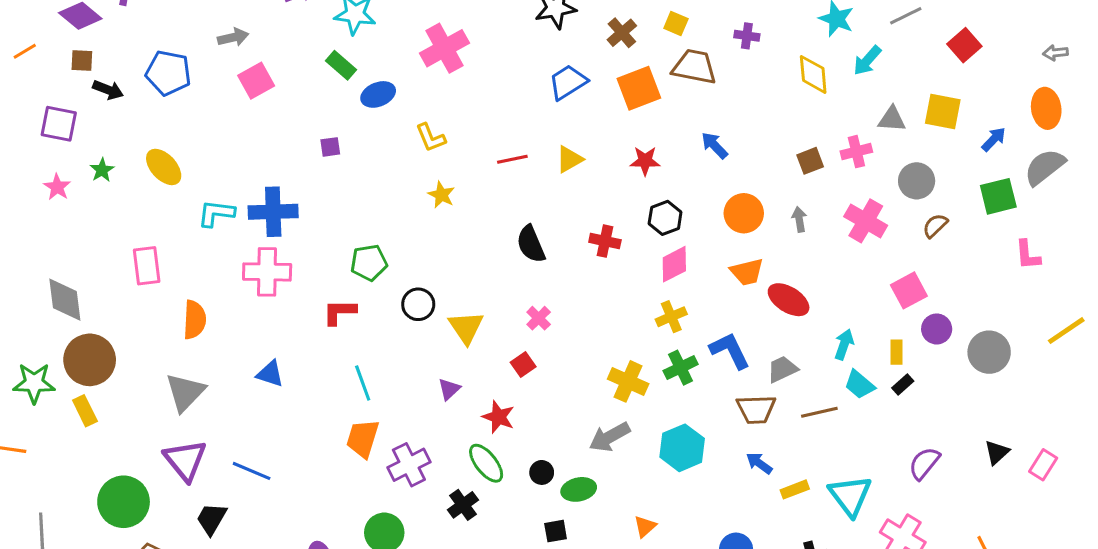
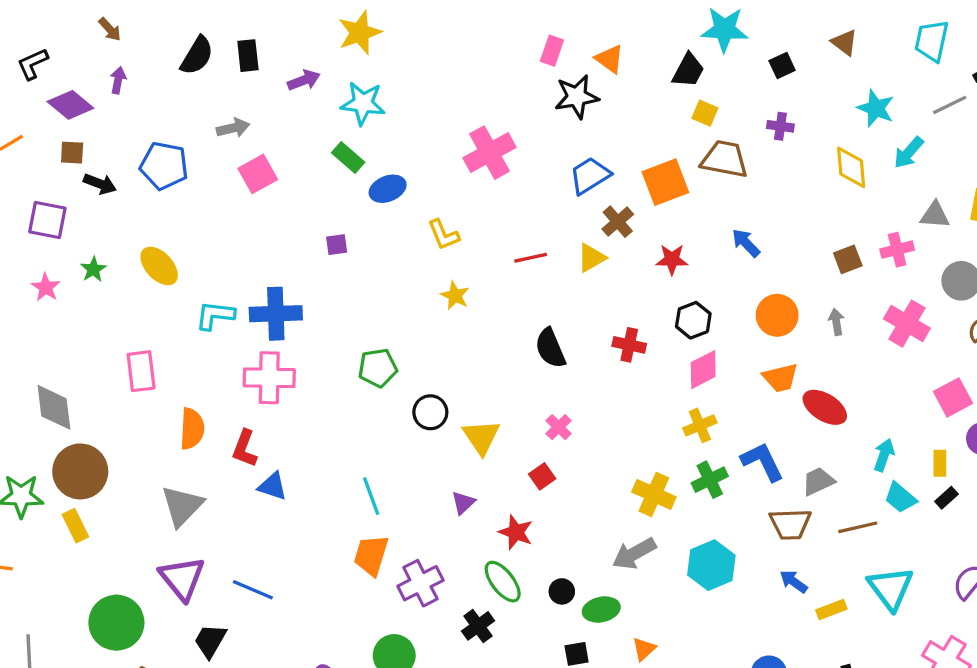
brown cross: (622, 33) -> (618, 222), moved
pink cross: (444, 48) -> (490, 153), moved
red L-shape: (340, 312) -> (245, 448), moved, turned -69
cyan triangle: (850, 496) -> (891, 588), moved
orange triangle: (645, 526) -> (644, 649), moved

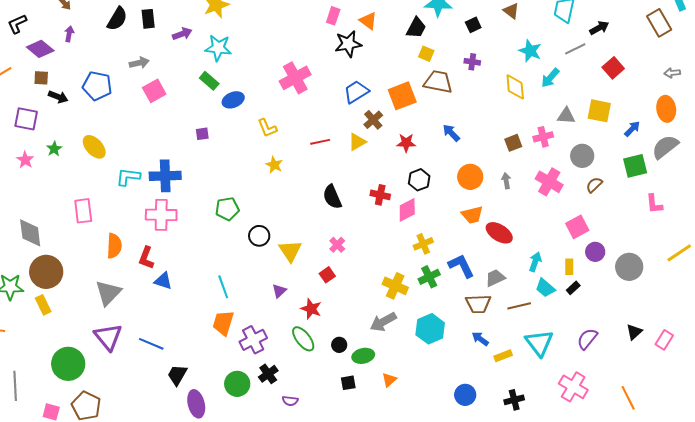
pink diamond: (703, 370) -> (407, 210), moved
black cross: (478, 626) -> (268, 374), moved
black trapezoid: (210, 641) -> (177, 375), moved

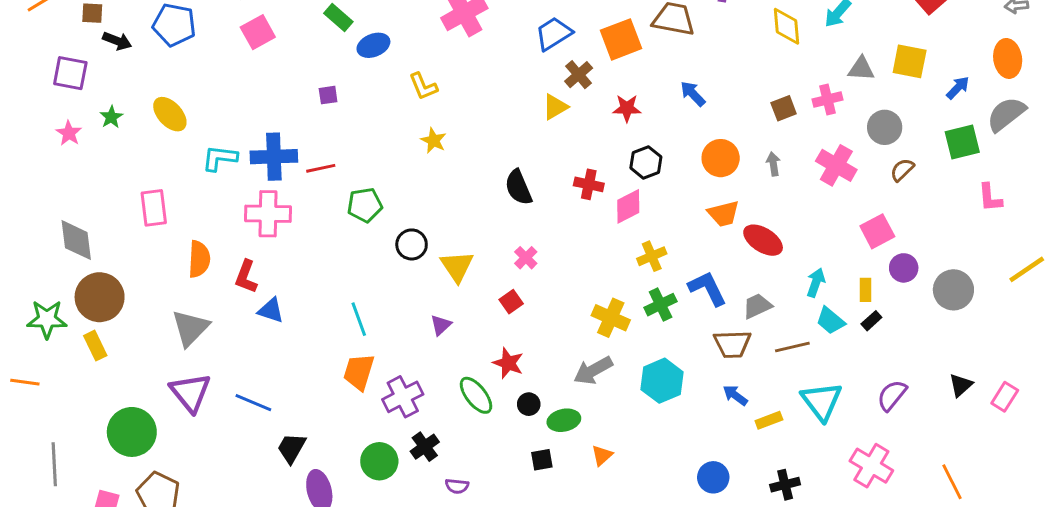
red line: (320, 142) -> (321, 168), moved
red star: (311, 309) -> (508, 363), moved

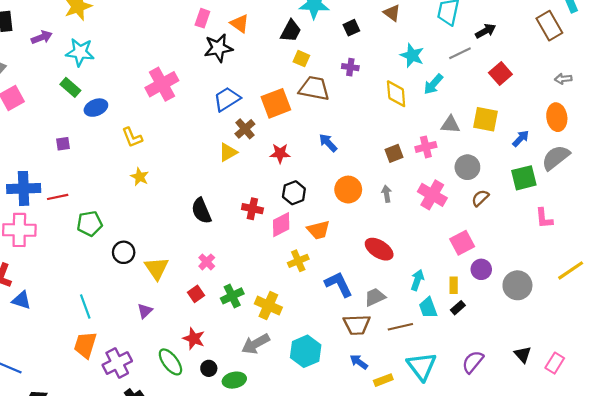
orange trapezoid: (724, 214) -> (318, 230), moved
green cross: (661, 305) -> (232, 296), moved
cyan trapezoid: (830, 321) -> (428, 308), turned 30
black triangle: (961, 385) -> (523, 355), turned -30

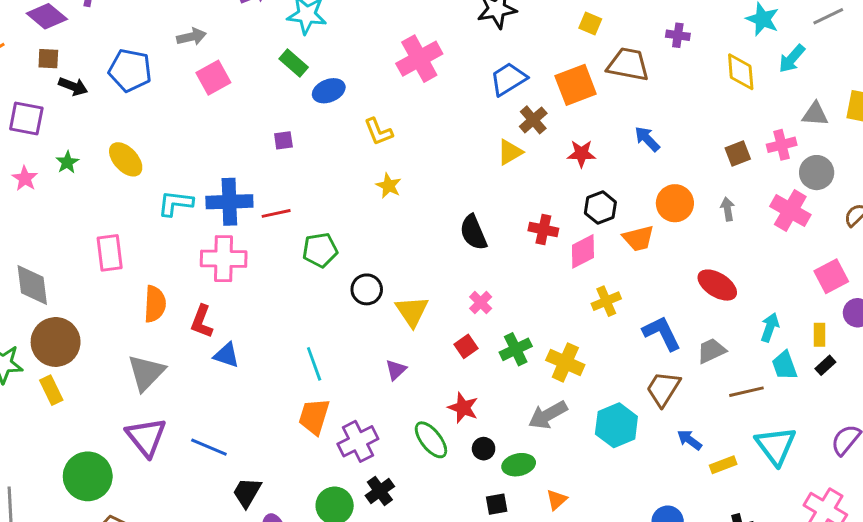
yellow square: (301, 59) -> (590, 24), moved
gray circle: (467, 167) -> (817, 173), moved
orange trapezoid: (318, 230) -> (638, 238), moved
brown trapezoid: (357, 325) -> (663, 389), moved, turned 124

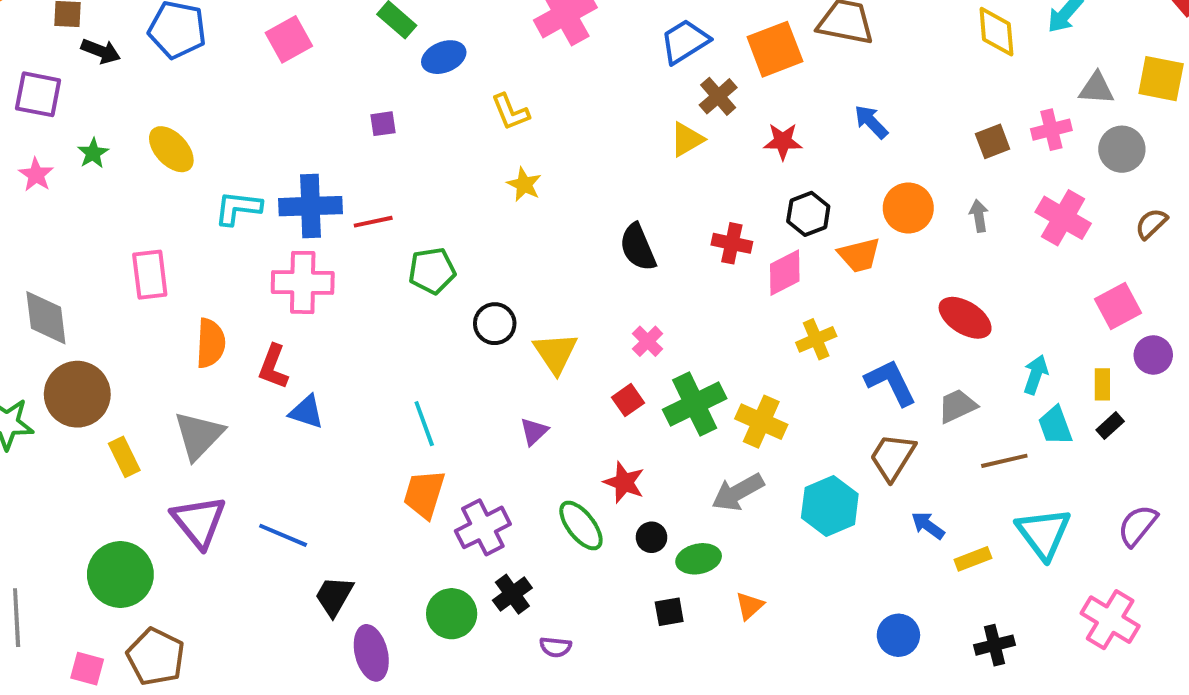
gray circle: (817, 173) -> (1122, 149), moved
green cross: (516, 349) -> (695, 404), size x1.4
yellow rectangle: (51, 390) -> (124, 457), moved

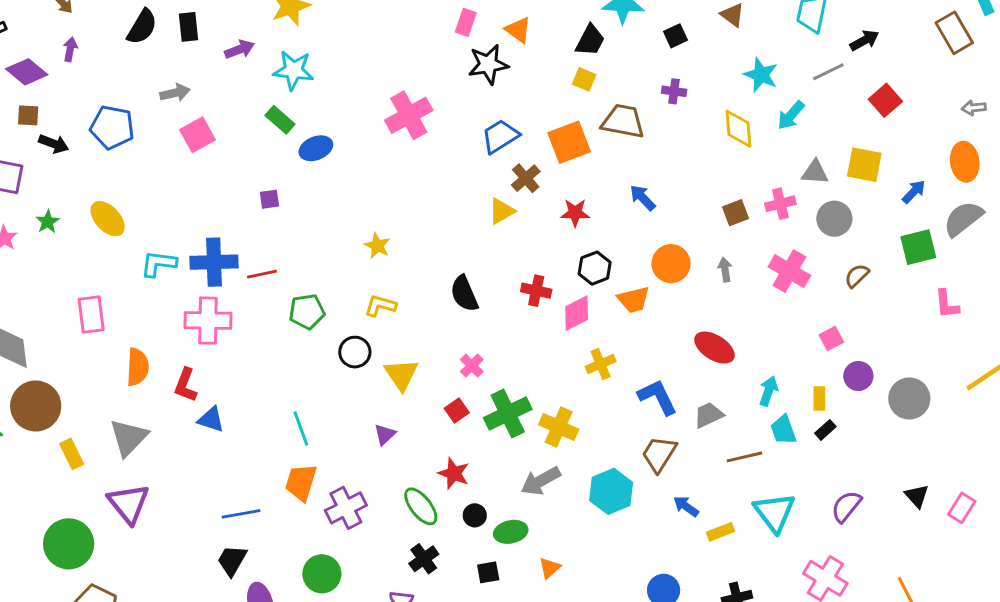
yellow L-shape: (510, 112) -> (380, 306), moved, turned 128
pink square: (1118, 306) -> (831, 339), size x0.7
blue line: (283, 535) -> (241, 514), moved, turned -33
black cross: (512, 594) -> (424, 559), moved

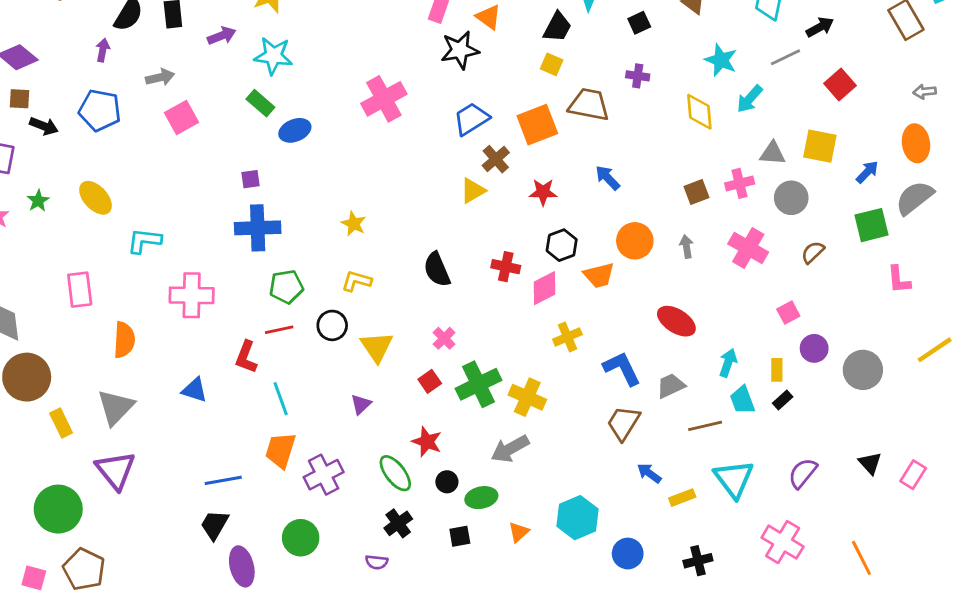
purple arrow: (70, 49) -> (103, 50), moved
blue cross: (214, 262) -> (258, 228), moved
red line: (262, 274) -> (279, 330), moved
red L-shape: (186, 385) -> (246, 357), moved
cyan hexagon: (611, 491) -> (577, 518), moved

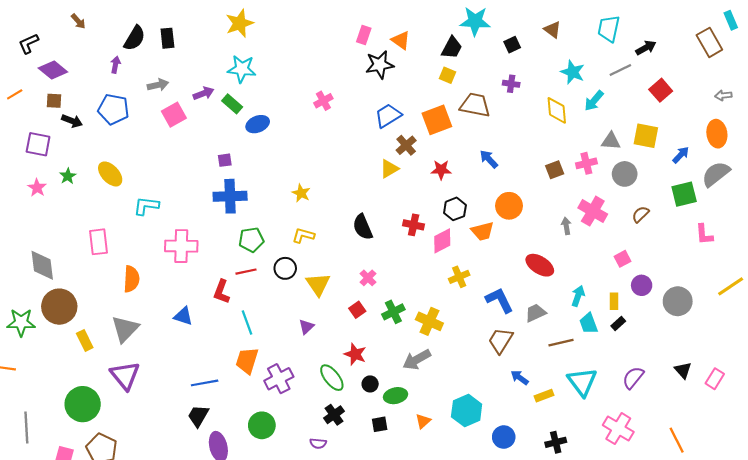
purple arrow: (222, 36) -> (204, 93), moved
pink cross: (384, 99) -> (323, 101), size x0.6
gray arrow: (686, 247) -> (566, 226), moved
green cross: (478, 384) -> (393, 312), size x0.7

